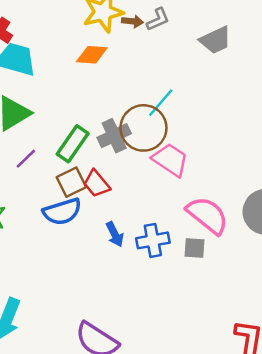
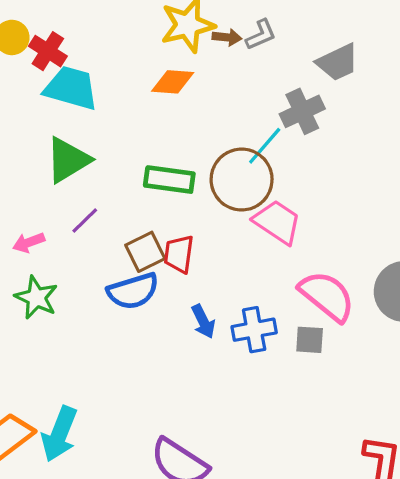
gray cross: (114, 136) -> (302, 111), moved
green rectangle: (73, 144) -> (169, 180), moved, turned 63
red trapezoid: (96, 184) -> (179, 254), turned 48

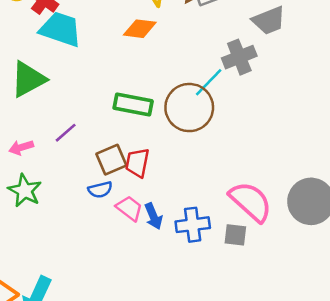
green triangle: (68, 160) -> (28, 79), moved
pink trapezoid: (277, 222) -> (129, 208), moved, size x0.7
blue semicircle: (133, 291) -> (100, 190), size x0.6

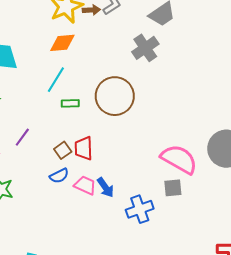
cyan line: (209, 82) -> (56, 80), moved
green rectangle: (133, 104) -> (70, 103), size x0.6
brown square: (111, 160) -> (63, 150), size x0.7
blue cross: (193, 225) -> (140, 209), moved

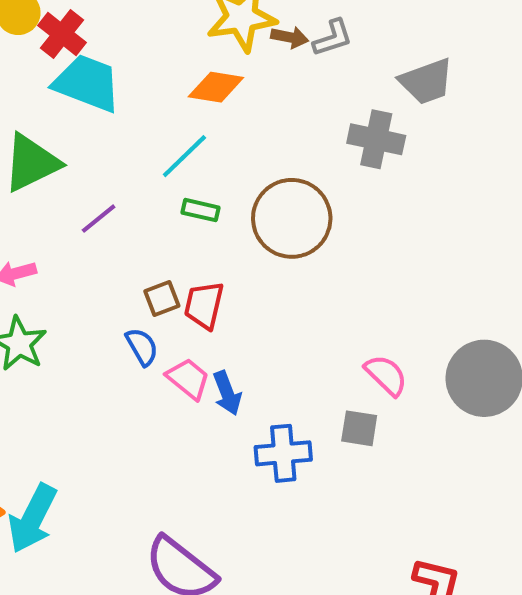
gray cross: (145, 48) -> (376, 139), turned 32
purple line: (22, 137) -> (99, 219), moved
pink semicircle: (179, 159) -> (386, 375), size x0.6
blue semicircle: (59, 176) -> (142, 347), turned -108

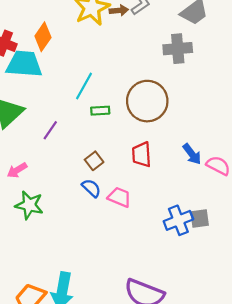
orange diamond: (216, 87) -> (43, 37), moved, turned -48
red trapezoid: (204, 305) -> (142, 154), moved
blue arrow: (227, 393) -> (192, 154), moved
gray square: (359, 428) -> (200, 219), moved

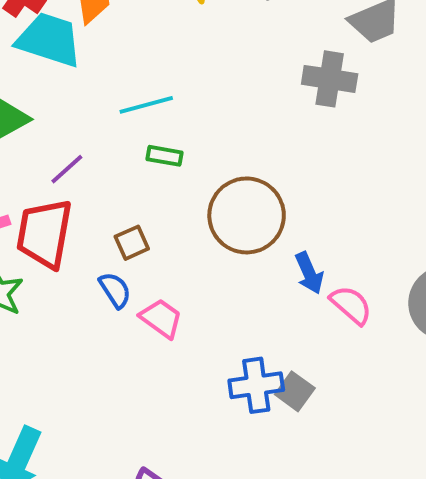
cyan line: (84, 86) -> (146, 105), turned 32
brown circle: (147, 101) -> (247, 215), moved
red trapezoid: (142, 154) -> (44, 233), moved, size x1.5
gray square: (200, 219) -> (295, 391), turned 30

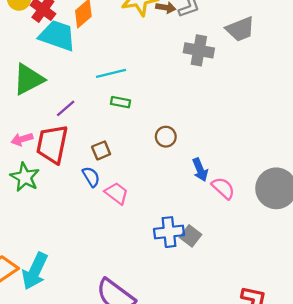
gray cross: (330, 79) -> (199, 50), moved
brown circle: (247, 215) -> (166, 137), size x0.5

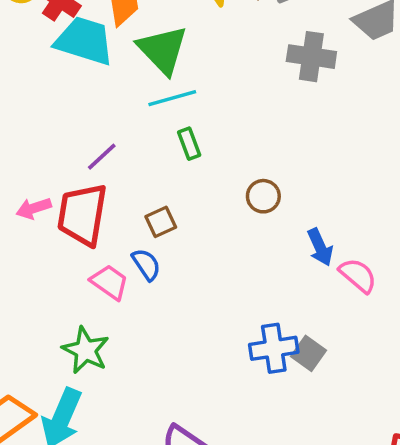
green triangle: (28, 79) -> (163, 50), moved, turned -44
green rectangle: (121, 102) -> (189, 144), turned 60
green star: (25, 177) -> (86, 350), moved
pink trapezoid: (117, 193) -> (109, 282), moved

